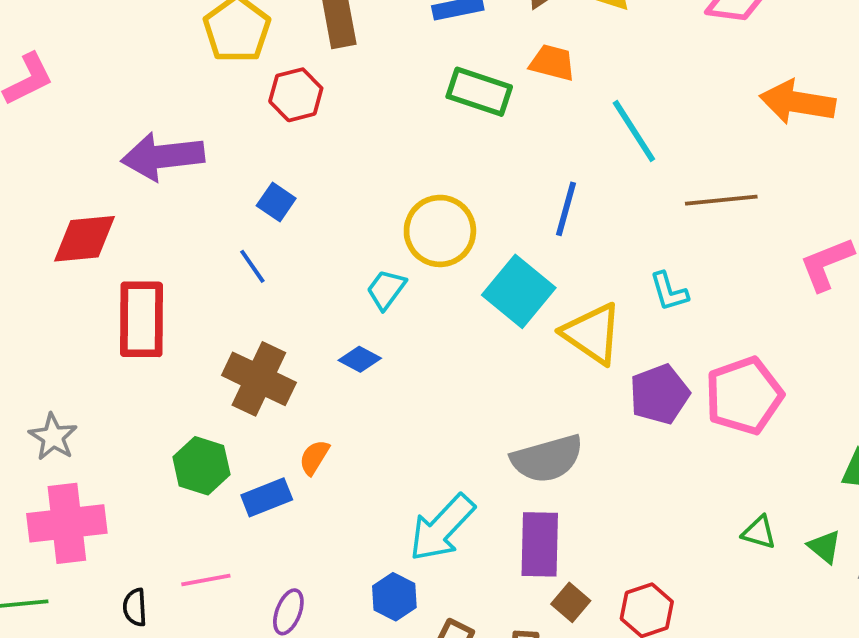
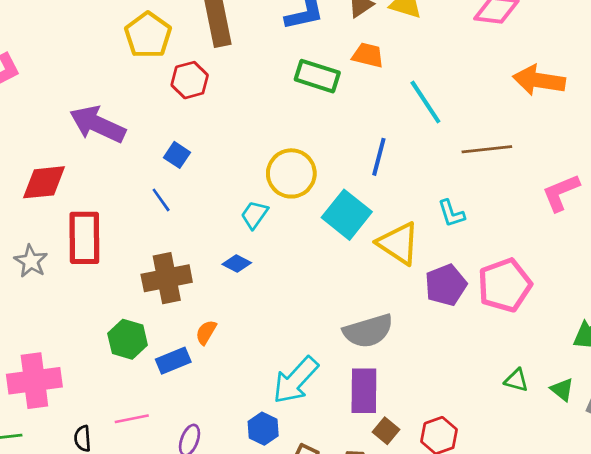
purple arrow: (163, 156) -> (98, 124), turned 32
brown cross: (259, 379) -> (167, 278), turned -36
gray star: (53, 437) -> (31, 261), moved

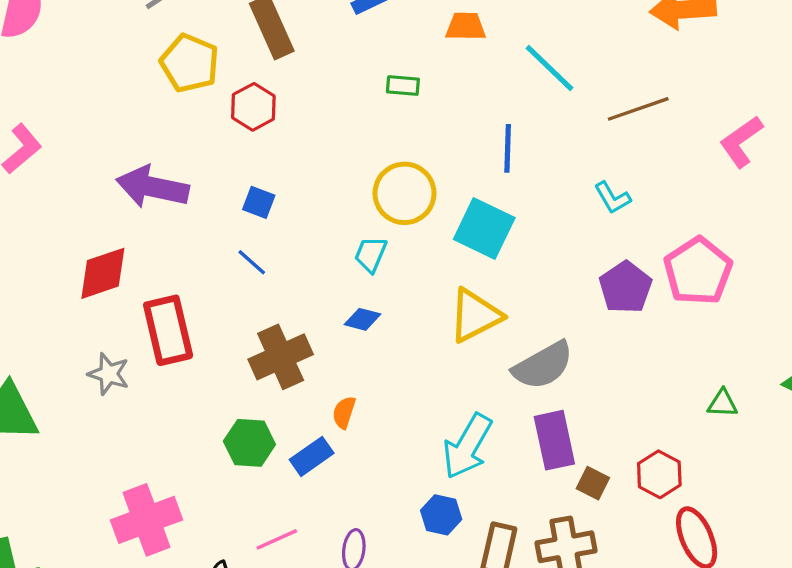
green rectangle: (317, 76) -> (403, 86), moved, size x0.6
yellow triangle: (398, 243) -> (475, 316), moved, turned -48
green triangle: (516, 380) -> (722, 403), moved

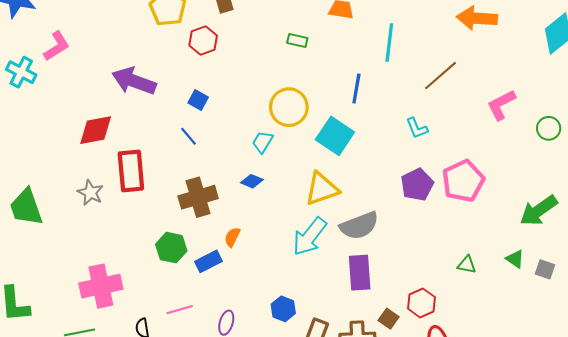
cyan line: (549, 68) -> (389, 42), turned 45
brown line: (638, 109) -> (441, 76), turned -30
cyan arrow: (467, 446) -> (310, 236), moved
brown square: (593, 483) -> (389, 319), moved

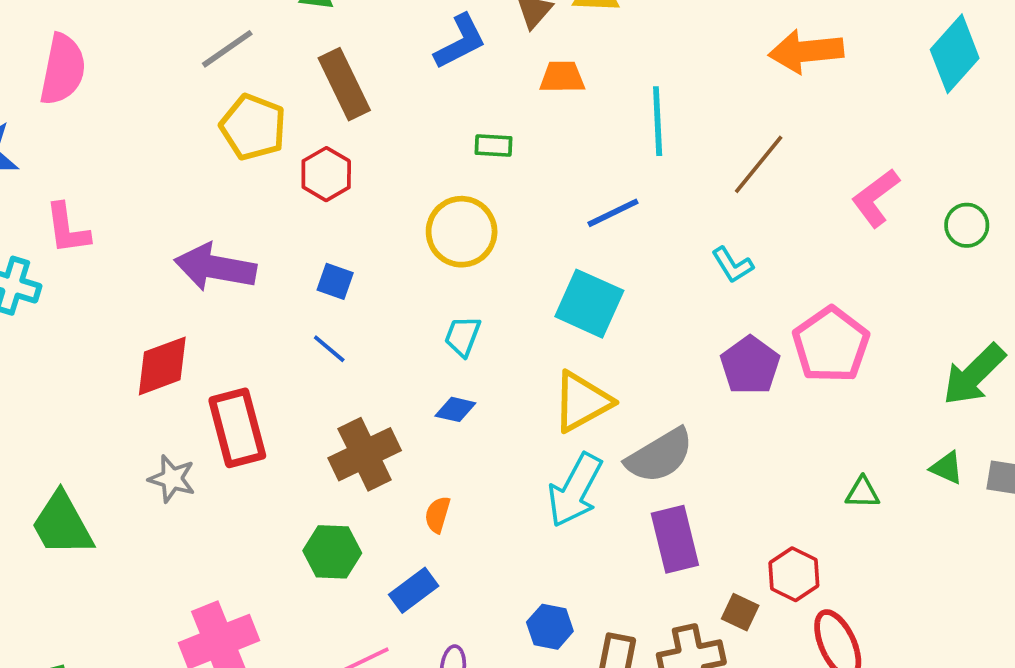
pink L-shape: (57, 46) -> (67, 229), turned 124
blue line: (356, 88) -> (613, 213), turned 64
yellow circle: (289, 107) -> (462, 232), moved
blue rectangle: (208, 261) -> (414, 590), moved

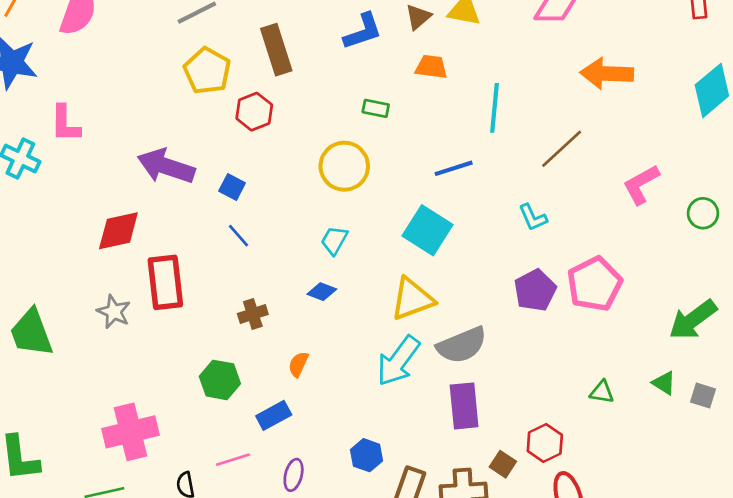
blue square: (335, 281) -> (232, 187), moved
brown cross: (365, 454) -> (253, 314), size x0.6

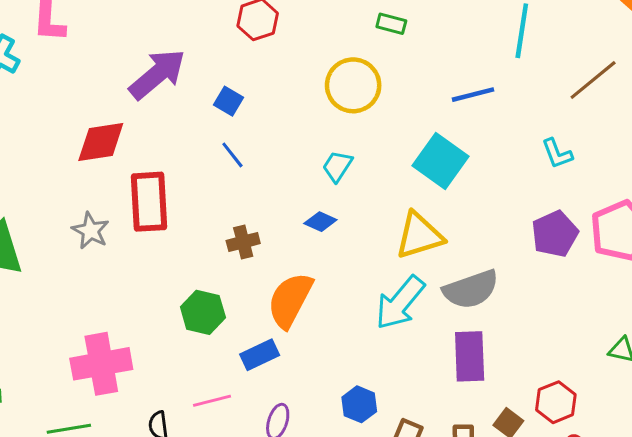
purple arrow: (166, 166) -> (157, 74), turned 118
orange semicircle: (298, 364) -> (290, 300), size x2.0

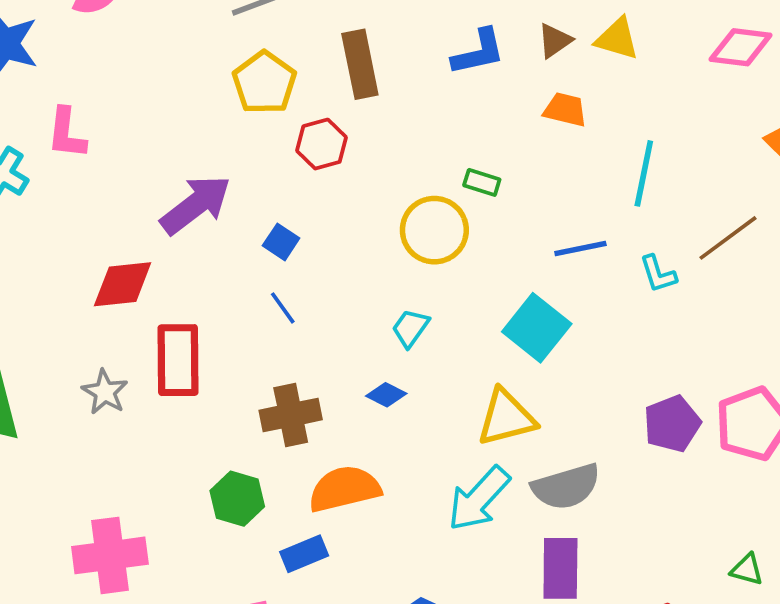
green rectangle: (391, 24) -> (482, 182), moved
cyan L-shape: (557, 154) -> (658, 274), moved
brown cross: (243, 242) -> (291, 415), size x1.5
orange semicircle: (290, 300) -> (344, 489), turned 46

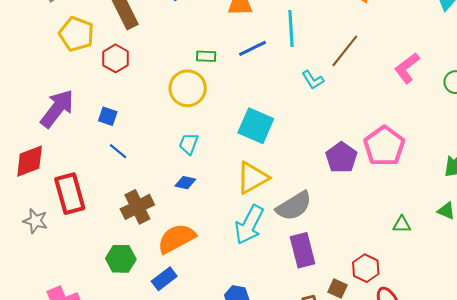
blue line: (580, 249) -> (252, 48), moved

